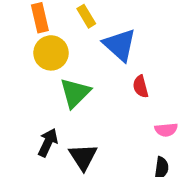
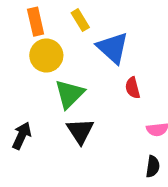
black arrow: (48, 143) -> (22, 136), moved
black triangle: (83, 157) -> (80, 131), moved

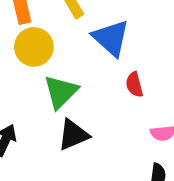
black triangle: (80, 131) -> (73, 135), turned 40

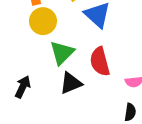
red semicircle: (134, 85) -> (100, 62), moved, size x1.6

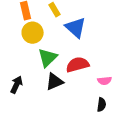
red semicircle: (100, 62) -> (78, 65), turned 90

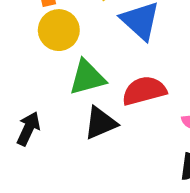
green triangle: (48, 58) -> (87, 77), turned 30

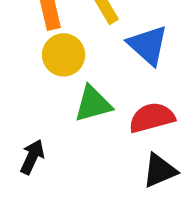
black triangle: (100, 123) -> (160, 171), moved

